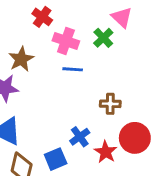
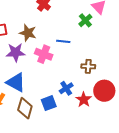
pink cross: (66, 41) -> (44, 54), moved
brown star: (21, 59) -> (28, 33), turned -30

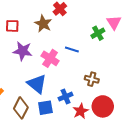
brown star: (28, 33) -> (43, 24), moved
blue triangle: (16, 82) -> (37, 84), moved

